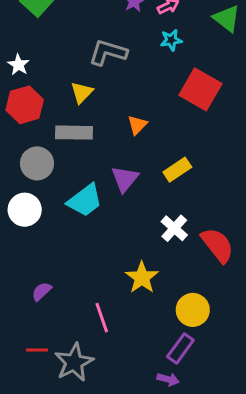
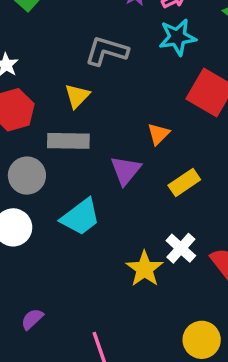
cyan star: (171, 40) -> (177, 37), size x1.5
orange triangle: (137, 125) -> (158, 134), moved
purple triangle: (125, 179) -> (126, 170), moved
yellow star: (142, 278) -> (145, 269), moved

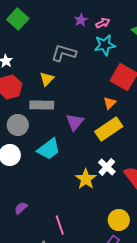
orange triangle: (158, 134) -> (110, 103), moved
yellow rectangle: (184, 182) -> (109, 129), size x1.5

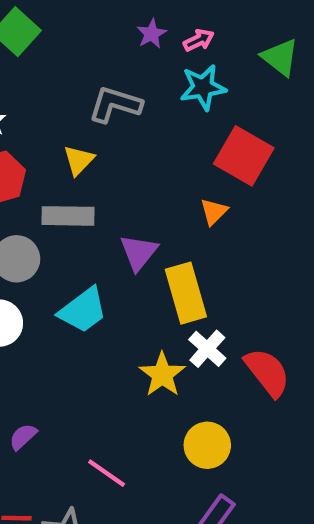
yellow rectangle: (109, 129) -> (186, 293), moved, turned -72
yellow circle: (119, 220) -> (207, 445), moved
pink line: (60, 225) -> (107, 473), turned -36

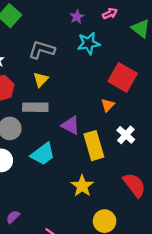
pink arrow: (199, 40) -> (110, 14), moved
cyan star: (203, 87) -> (89, 43), moved
gray L-shape: (115, 104) -> (42, 50), moved
purple triangle: (139, 252) -> (70, 125), turned -42
white cross: (207, 349) -> (126, 135), moved

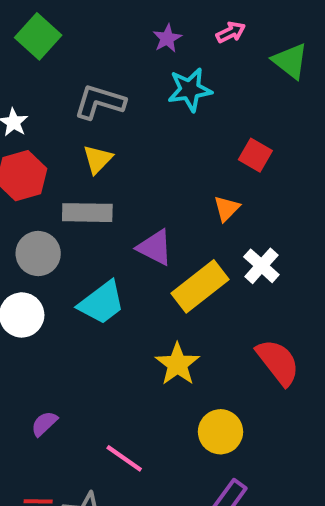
red square: (123, 77) -> (255, 155), size x0.6
yellow rectangle: (94, 146) -> (200, 286), turned 68

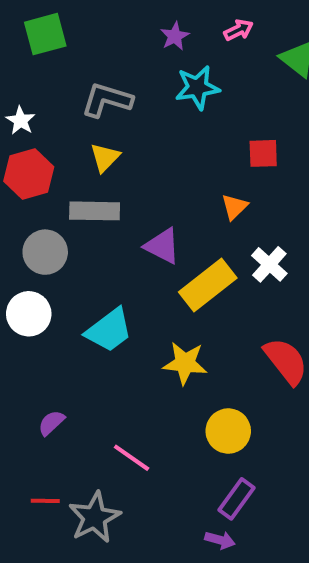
green square: (38, 36) -> (45, 34), turned 33
red square: (255, 155) -> (263, 153), turned -32
cyan trapezoid: (102, 303) -> (109, 330), moved
yellow star: (177, 364) -> (185, 363), turned -30

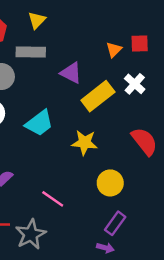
red square: (263, 153) -> (140, 44), moved

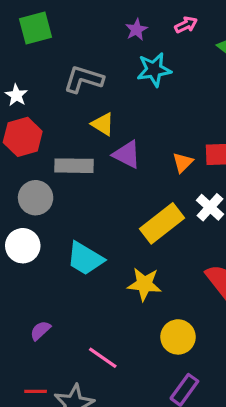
yellow triangle: (37, 20) -> (103, 124), moved, turned -42
purple triangle: (71, 73) -> (127, 154), moved
cyan trapezoid: (39, 123) -> (85, 259), turned 68

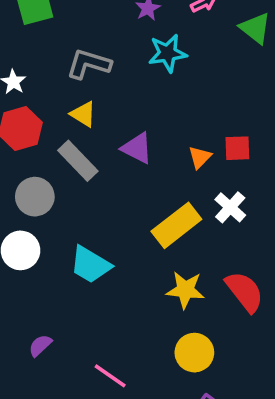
yellow triangle: (103, 124) -> (83, 114), moved
gray rectangle: (74, 166) -> (78, 161), turned 45
yellow star: (144, 284) -> (185, 290), moved

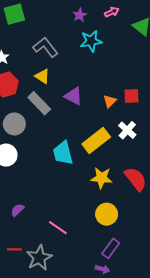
gray L-shape: (89, 64) -> (45, 47), turned 35
cyan trapezoid: (90, 265) -> (63, 153), moved, turned 45

